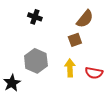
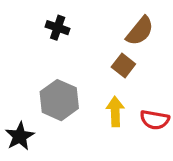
brown square: (75, 40) -> (123, 65), turned -32

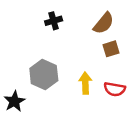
black cross: (58, 28) -> (54, 21), moved, turned -35
brown square: (123, 65) -> (111, 49), moved, turned 35

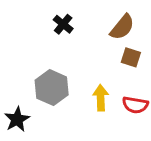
black cross: (54, 21) -> (63, 24), turned -35
brown square: (111, 49) -> (131, 57), turned 35

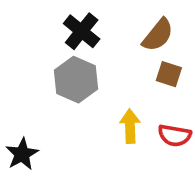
black cross: (63, 24) -> (82, 31), size x1.4
gray hexagon: (52, 88) -> (76, 80), moved

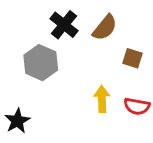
brown semicircle: (158, 35) -> (105, 28), moved
gray hexagon: (76, 80) -> (41, 63), moved

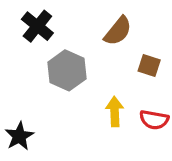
black cross: (64, 25) -> (37, 26), moved
gray hexagon: (41, 63) -> (67, 70), moved

